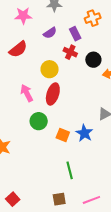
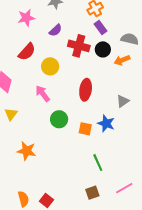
purple rectangle: (75, 34) -> (100, 28), moved
red cross: (70, 52) -> (79, 46), size x1.5
yellow circle: (50, 69) -> (50, 66), moved
red ellipse: (53, 94) -> (86, 90), moved

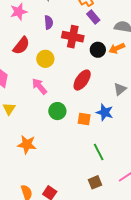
purple semicircle: (56, 30) -> (49, 22), turned -48
black circle: (103, 49) -> (98, 50), moved
red ellipse: (86, 90) -> (82, 80), turned 30

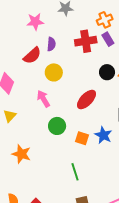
purple semicircle: (49, 22) -> (51, 44), moved
red cross: (73, 37) -> (86, 41), moved, turned -30
green line: (99, 152) -> (75, 172), moved

